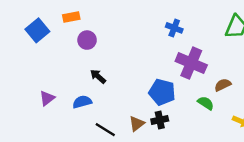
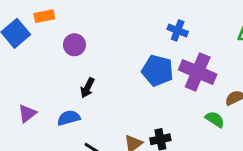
orange rectangle: (71, 17) -> (44, 16), moved
black arrow: (98, 76) -> (87, 88), turned -105
blue pentagon: (162, 92) -> (158, 71), moved

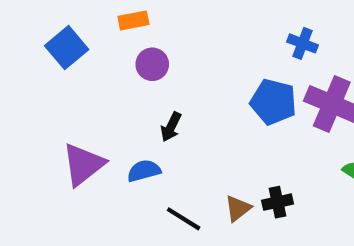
orange rectangle: (44, 16) -> (133, 20), moved
purple triangle: (27, 114) -> (83, 165), size x1.6

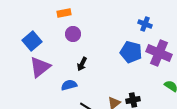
blue square: (67, 48) -> (32, 41), moved
purple triangle: (83, 165) -> (40, 67), moved

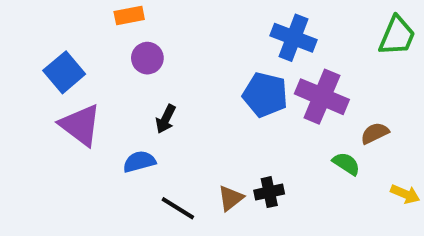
blue cross: (145, 24) -> (294, 38), size x1.5
purple triangle: (40, 67) -> (80, 125), turned -45

